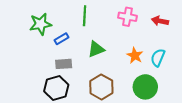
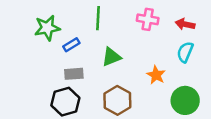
orange star: (135, 56) -> (156, 75), moved
cyan semicircle: (158, 58) -> (185, 52), moved
green circle: (145, 87) -> (185, 100), moved

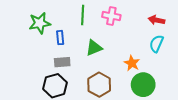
pink cross: (148, 19) -> (111, 16), moved
blue rectangle: (71, 45) -> (60, 38), turned -64
green circle: (185, 100) -> (143, 85), moved

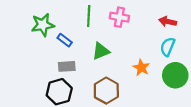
blue rectangle: (60, 38) -> (65, 40), turned -48
green circle: (143, 85) -> (175, 75), moved

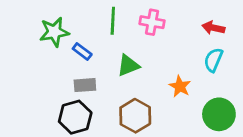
green circle: (175, 75) -> (219, 114), moved

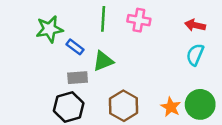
green triangle: (128, 65) -> (103, 61), moved
orange star: (180, 86) -> (171, 107), moved

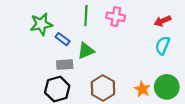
red arrow: (195, 25) -> (163, 21), turned -35

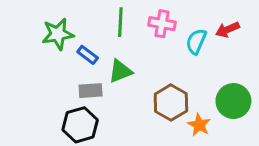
cyan semicircle: (163, 45) -> (196, 41), moved
green circle: (167, 87) -> (233, 101), moved
brown hexagon: (103, 88) -> (171, 103), moved

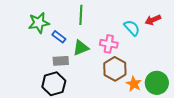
pink cross: (162, 24) -> (109, 44), moved
cyan semicircle: (196, 41) -> (132, 28), turned 114
green circle: (233, 101) -> (157, 83), moved

